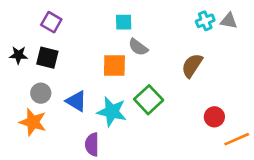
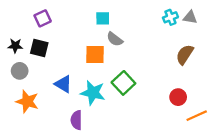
purple square: (51, 22) -> (43, 18), turned 35
brown semicircle: (192, 66) -> (185, 54), moved
gray circle: (41, 93) -> (20, 71), moved

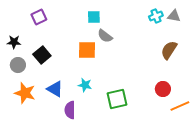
black square: (39, 48) -> (42, 55), moved, turned 36
green square: (123, 83) -> (117, 99), moved, turned 30
blue triangle: (63, 84) -> (55, 89), moved
cyan star: (93, 93) -> (85, 85), size x0.6

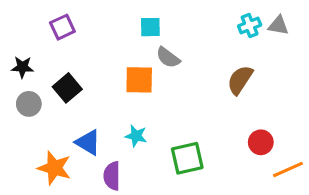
brown semicircle: (169, 50) -> (240, 80), moved
orange star: (25, 93) -> (54, 168), moved

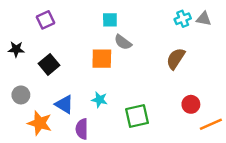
gray circle: (29, 104) -> (21, 95), moved

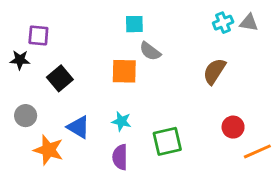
purple square: (45, 20) -> (38, 35), moved, turned 30
purple semicircle: (82, 129) -> (120, 157), moved

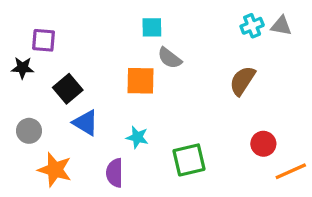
blue triangle: (79, 127) -> (86, 123), moved
purple semicircle: (120, 157) -> (115, 173), moved

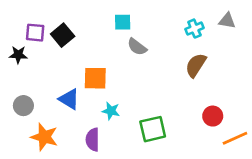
cyan cross: (252, 26) -> (194, 29), moved
orange square: (141, 81) -> (95, 78), moved
black square: (68, 89) -> (63, 35), moved

